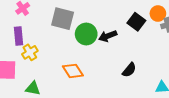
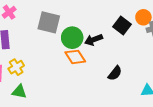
yellow cross: (30, 52) -> (16, 67), moved
orange diamond: (73, 71) -> (75, 57), moved

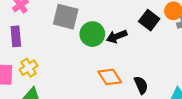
orange diamond: (75, 57) -> (110, 77), moved
black semicircle: (115, 73) -> (141, 85), moved, turned -63

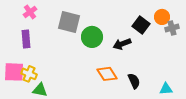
black arrow: (117, 36) -> (122, 44), moved
yellow cross: (29, 68) -> (29, 74), moved, turned -35

